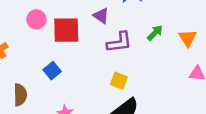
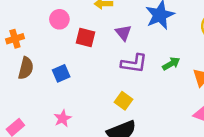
red square: (66, 30) -> (86, 38), size x0.7
brown semicircle: (20, 95) -> (26, 68), moved

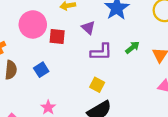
pink circle: (59, 19) -> (33, 24), size x1.6

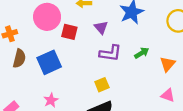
blue square: (41, 70) -> (49, 62), size x1.6
yellow square: (97, 85) -> (102, 85), turned 32

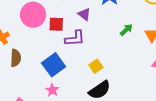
purple L-shape: (110, 53) -> (75, 38), moved
blue square: (49, 62) -> (54, 65), moved

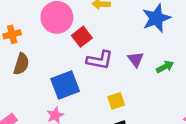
purple triangle: (84, 14) -> (136, 59), moved
red square: (56, 24) -> (82, 37), turned 35

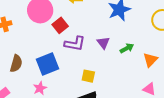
brown semicircle: (21, 64) -> (16, 63), moved
yellow square: (116, 101) -> (88, 76), turned 32

